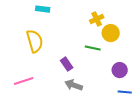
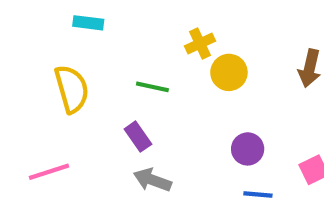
green line: (93, 48) -> (152, 87), moved

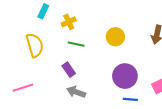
cyan rectangle: (88, 23) -> (43, 11), turned -72
yellow cross: (200, 43) -> (69, 22), moved
purple circle: (248, 149) -> (125, 76), size x1.5

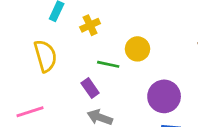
yellow circle: (115, 37) -> (138, 49), moved
green line: (76, 44) -> (108, 64), moved

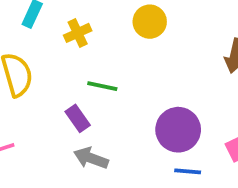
yellow circle: (138, 49) -> (150, 22), moved

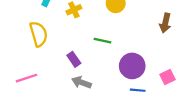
green line: (102, 86) -> (102, 41), moved

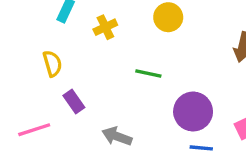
yellow semicircle: (39, 34) -> (52, 64), size x0.7
purple rectangle: (74, 59) -> (74, 102), moved

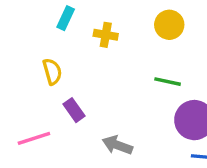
yellow cross: (105, 27) -> (106, 35), turned 35
green line: (148, 73) -> (168, 82), moved

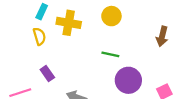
yellow cross: (106, 35) -> (69, 23), size x1.5
yellow semicircle: (52, 72) -> (39, 36), moved

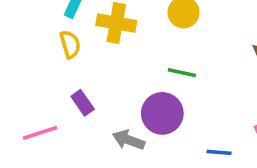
purple circle: (128, 80) -> (162, 113), moved

